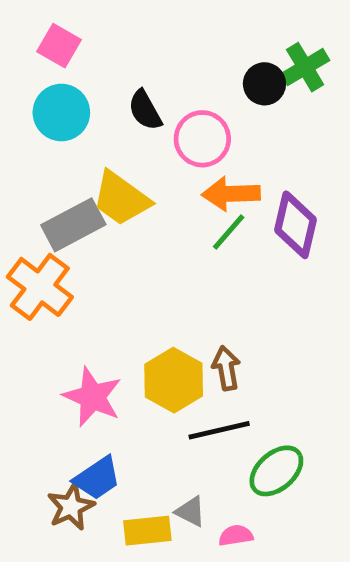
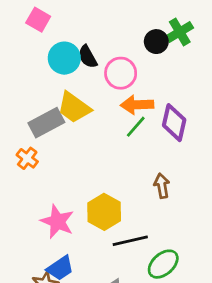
cyan circle: (61, 113) -> (64, 58), moved
orange cross: (40, 287) -> (27, 158), size x0.6
brown arrow: (226, 368) -> (162, 186), moved

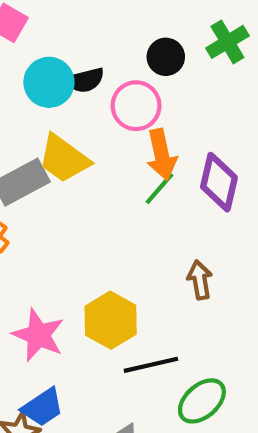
black circle: (156, 42) -> (166, 57), moved
black semicircle: (88, 57) -> (85, 80), turned -75
orange arrow: (137, 105) -> (162, 155), turned -100

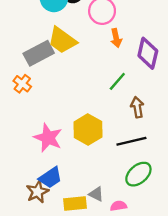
orange arrow: (162, 155) -> (116, 38), size x0.7
green line: (159, 189) -> (117, 81), moved
black line: (151, 365) -> (131, 141), moved

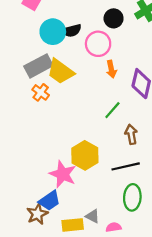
gray rectangle: (39, 53) -> (38, 66), moved
orange cross: (22, 84) -> (41, 92), moved
pink star: (48, 138) -> (63, 174), moved
green ellipse: (138, 174) -> (132, 197), turned -45

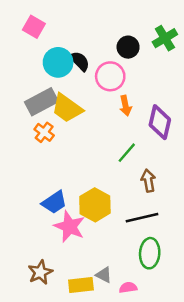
black semicircle: (72, 31) -> (80, 61), turned -120
blue trapezoid: (49, 201) -> (54, 202), moved

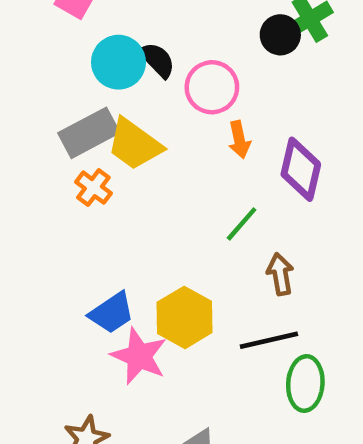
black circle: (128, 47) -> (280, 35), moved
green ellipse: (150, 253) -> (305, 383), moved

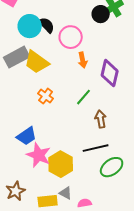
orange cross: (93, 188) -> (46, 96), moved
yellow hexagon: (185, 317) -> (61, 164), moved
green ellipse: (305, 383) -> (112, 167), turned 50

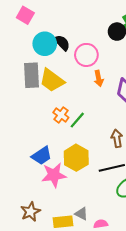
gray rectangle: (17, 57) -> (31, 75), turned -65
green line: (84, 97) -> (77, 120), moved
pink star: (39, 155) -> (54, 175), turned -30
yellow hexagon: (61, 164) -> (76, 158), moved

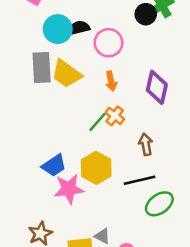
black semicircle: (62, 43) -> (79, 28), turned -60
orange arrow: (99, 78) -> (111, 81), moved
orange cross: (61, 115) -> (115, 116), moved

